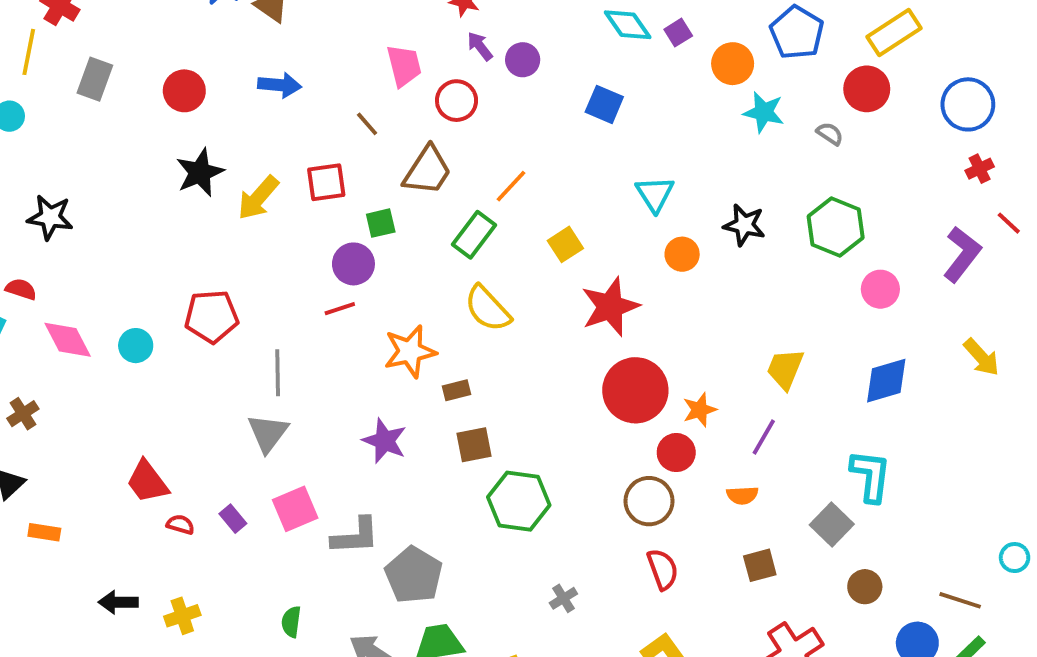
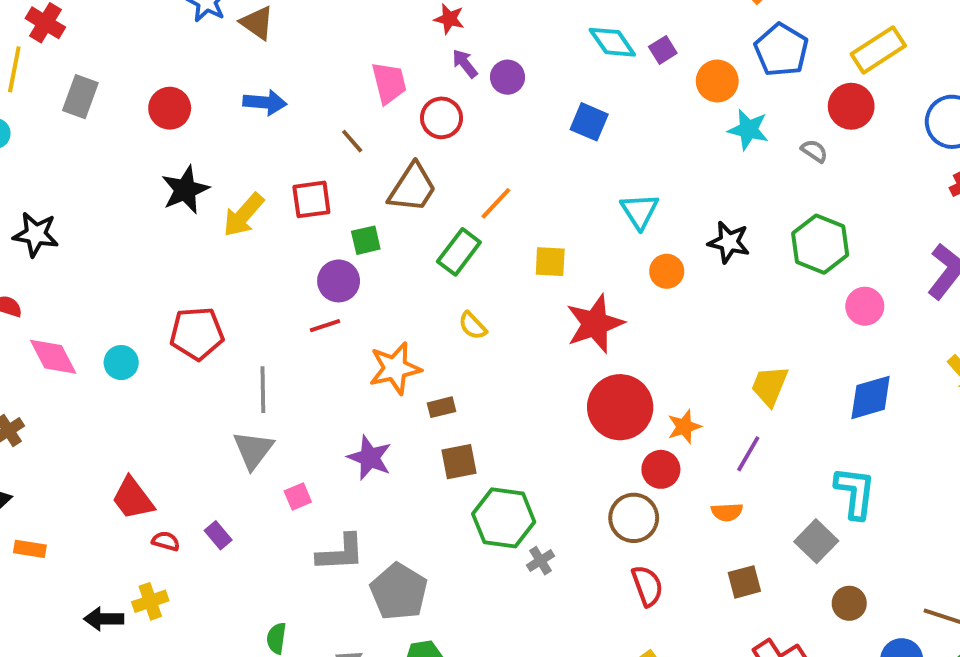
yellow square: (565, 244) -> (550, 262), turned 36
yellow semicircle: (488, 309) -> (473, 326), size x0.6
pink square: (295, 509) -> (298, 497), moved, size x0.6
gray cross: (563, 598) -> (541, 561), moved
yellow cross: (182, 616) -> (150, 601), moved

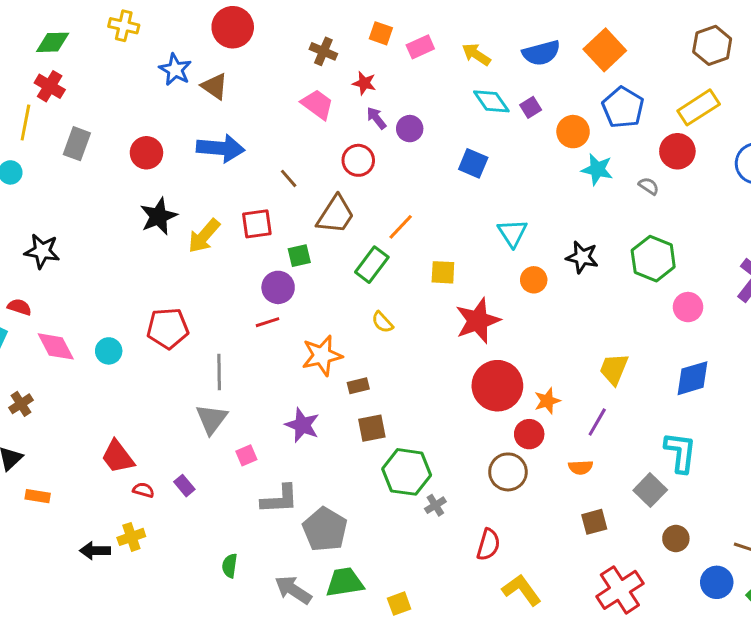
pink trapezoid: (389, 83) -> (317, 104), moved, turned -40
blue arrow: (265, 102) -> (221, 148), size x1.4
red semicircle: (647, 586) -> (488, 545), moved, turned 36

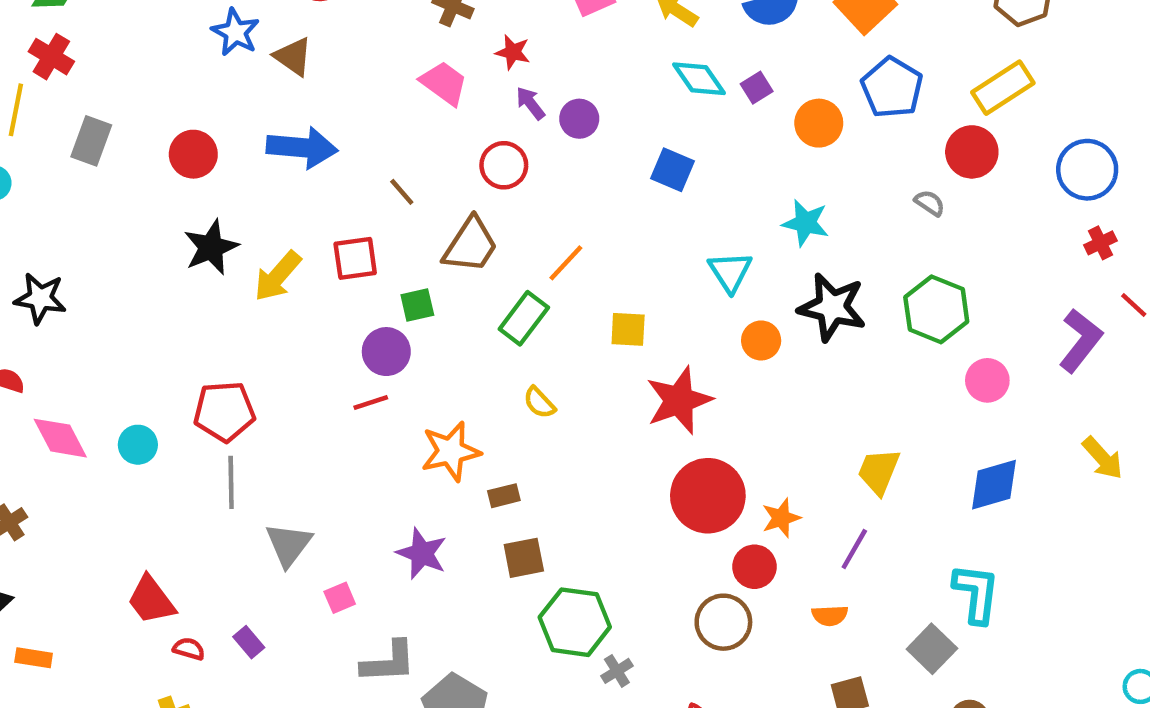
cyan star: (597, 169) -> (805, 223), moved
black star: (582, 257) -> (832, 307), size x1.4
gray line: (219, 372) -> (231, 482), moved

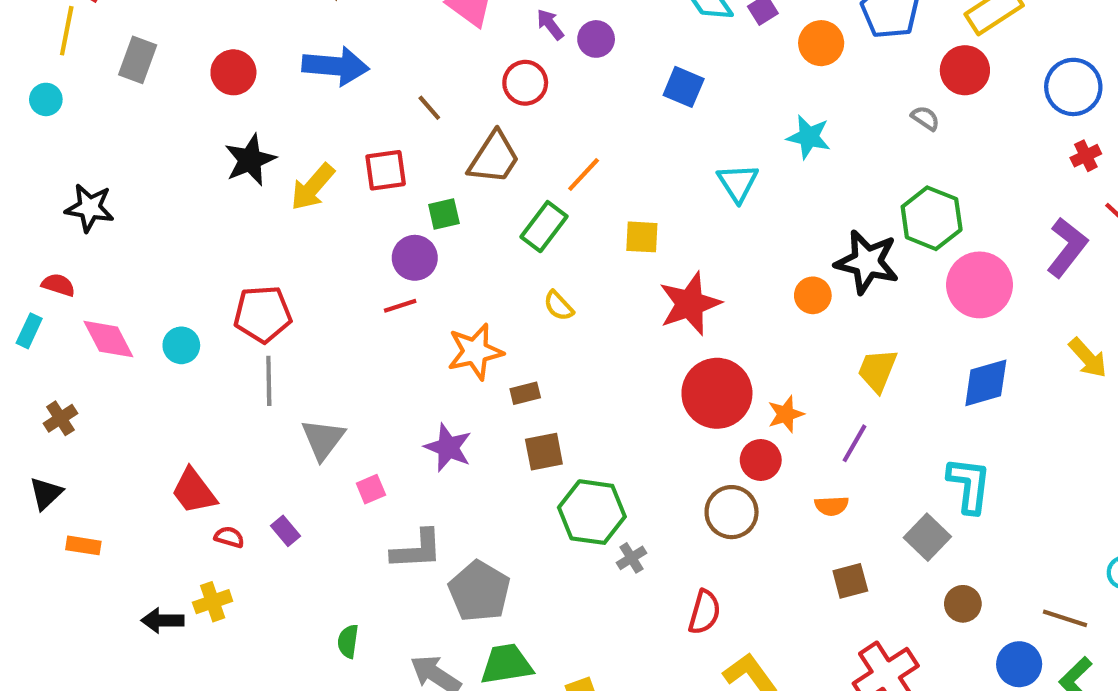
black star: (832, 307) -> (867, 262), moved
orange circle: (761, 340) -> (813, 295), moved
pink circle: (987, 380) -> (980, 285), size x1.6

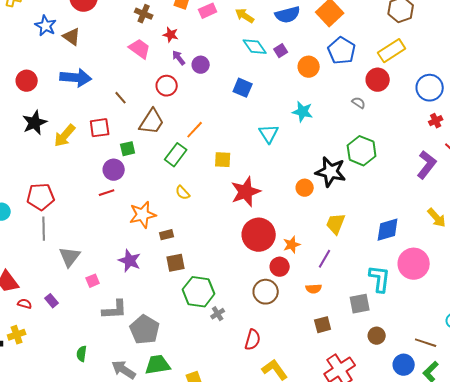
pink circle: (980, 285) -> (414, 264), moved
gray square: (927, 537) -> (360, 304), turned 35

